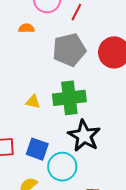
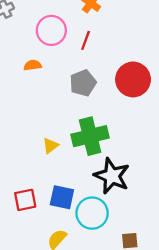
gray pentagon: (69, 50) -> (83, 83), size x0.7
yellow triangle: (33, 102) -> (50, 146), turned -42

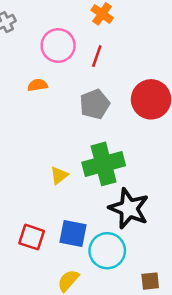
red square: (25, 200) -> (32, 237), turned 30

